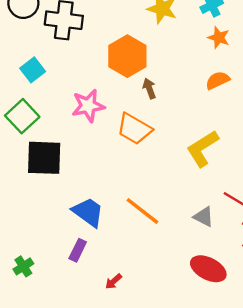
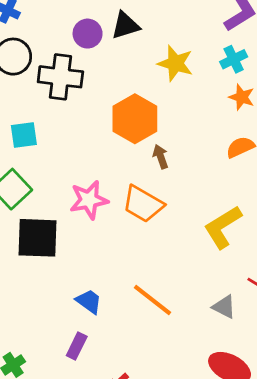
cyan square: (33, 70) -> (24, 135), turned 30
pink star: (88, 106) -> (89, 200), moved
blue trapezoid: (88, 212) -> (89, 301), size x0.7

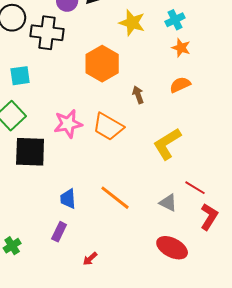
brown arrow: (161, 157) -> (138, 95), moved
blue trapezoid: (89, 301) -> (68, 199), turned -130

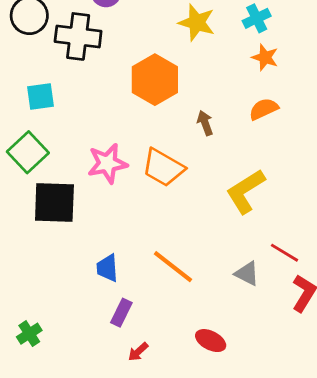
purple rectangle: (59, 232) -> (121, 313), moved
red ellipse: (172, 248) -> (211, 341), moved, size x0.7

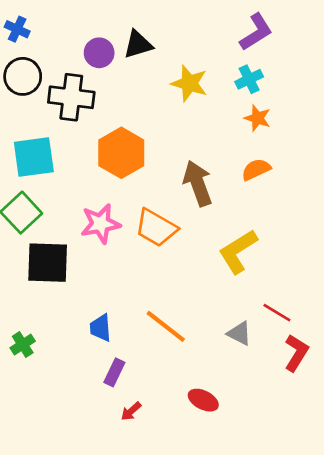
orange hexagon: (155, 80) -> (121, 153), moved
cyan square: (40, 96) -> (34, 157), size x1.5
brown arrow: (205, 123) -> (198, 183), size x1.8
green cross: (29, 334) -> (23, 345), moved

